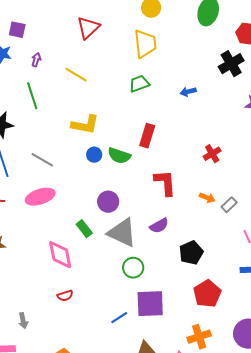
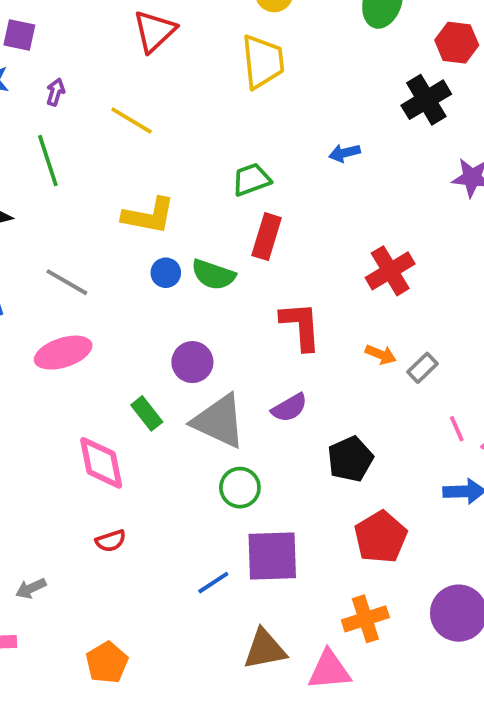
green trapezoid: (139, 84) -> (251, 180), moved
red cross: (212, 154) -> (390, 271), size x1.4
gray arrow: (23, 321) -> (31, 588), turned 77

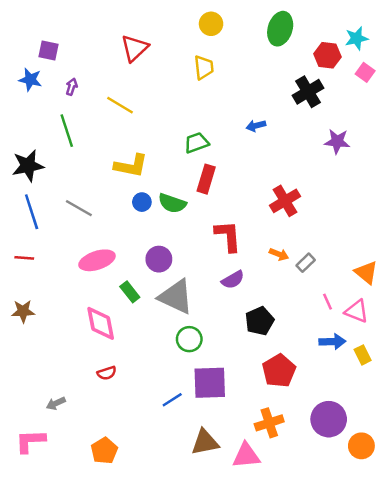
yellow trapezoid: (263, 62) -> (204, 67), size x0.7
pink ellipse: (63, 353) -> (97, 260), moved
purple semicircle: (289, 408) -> (233, 280), moved

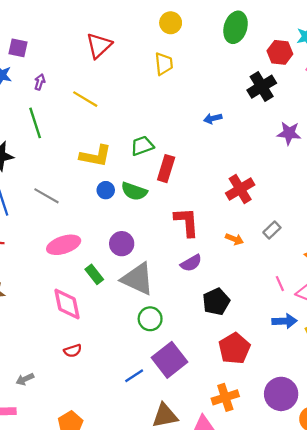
green trapezoid: (196, 143) -> (142, 146), moved
gray rectangle: (306, 263) -> (272, 230), moved
purple square: (210, 383) -> (169, 360), turned -36

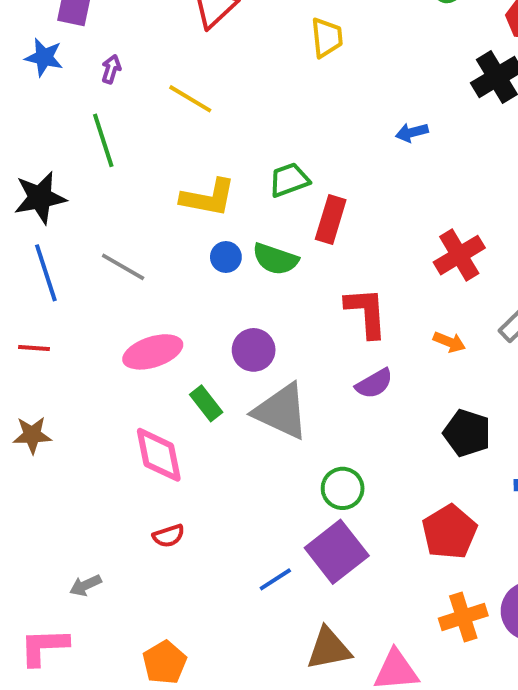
black pentagon: (216, 302) -> (467, 433), moved, turned -30
green circle: (150, 319) -> (343, 488), moved
orange cross: (225, 397) -> (463, 617), moved

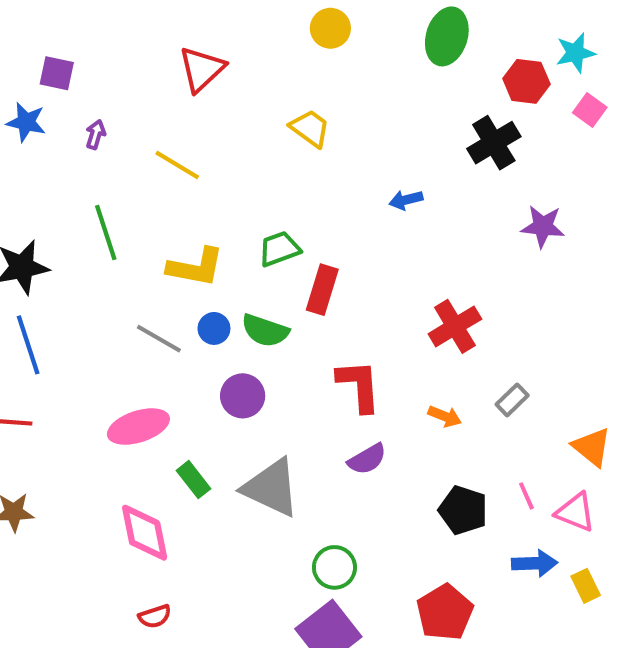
yellow trapezoid: (327, 37) -> (310, 128), moved, turned -48
green line: (103, 140) -> (106, 232), moved
gray line: (123, 267) -> (159, 339), moved
purple circle: (254, 350) -> (243, 396), moved

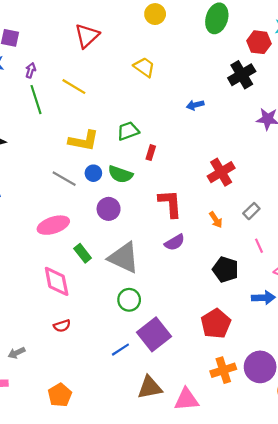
green line: (106, 232) -> (36, 100), moved
red rectangle: (322, 290) -> (151, 153), size x0.6
orange arrow: (445, 416) -> (216, 220), turned 35
pink line: (526, 496) -> (259, 246), moved
green circle: (334, 567) -> (129, 300), moved

